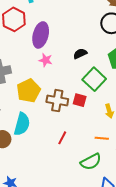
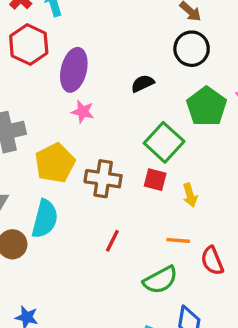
black semicircle: (80, 54) -> (143, 83), moved
red square: (80, 100) -> (155, 180), moved

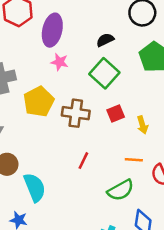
green square: (164, 142) -> (104, 73), moved
red square: (155, 180) -> (116, 113), turned -36
cyan semicircle: (45, 219) -> (35, 187), moved, turned -36

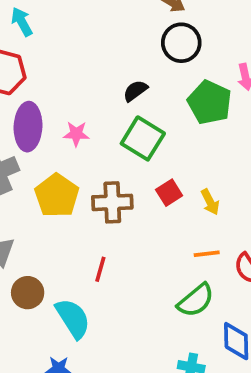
purple ellipse: (52, 30) -> (28, 127), moved
red line: (83, 161) -> (100, 269), moved

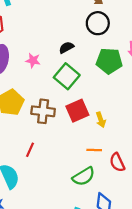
green pentagon: (210, 102) -> (109, 61), turned -30
pink star: (76, 134) -> (33, 60), moved
red square: (169, 193) -> (77, 111), size x1.5

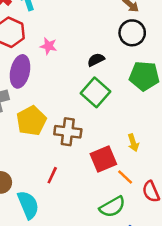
pink star: (33, 60) -> (48, 46), moved
red square: (77, 111) -> (103, 159), moved
orange line: (94, 150) -> (125, 177), turned 40

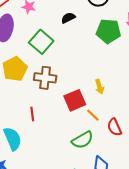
green square: (96, 92) -> (41, 42), moved
red line: (52, 175) -> (32, 114), turned -32

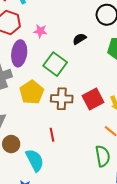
red square: (75, 100) -> (93, 99), moved
green semicircle: (82, 140) -> (103, 156), turned -65

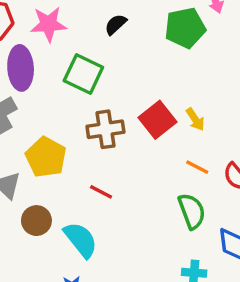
pink star: (40, 31) -> (48, 24), size x1.5
yellow pentagon: (32, 92) -> (46, 157), moved
red line: (52, 135) -> (101, 192), turned -40

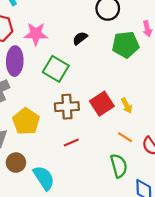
red line: (101, 192) -> (71, 143), moved, turned -56

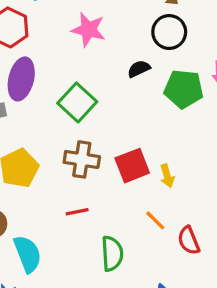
pink star: (36, 34) -> (88, 30), moved
black semicircle: (80, 38) -> (139, 69), moved
green semicircle: (119, 166) -> (112, 254), moved

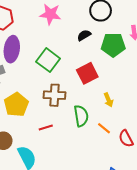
red square: (132, 166) -> (87, 73), moved
red line: (77, 212) -> (46, 127), moved
green semicircle: (112, 254) -> (81, 116), moved

